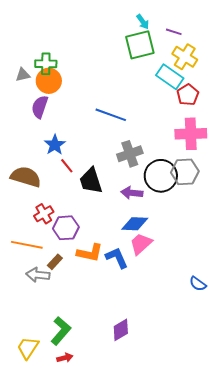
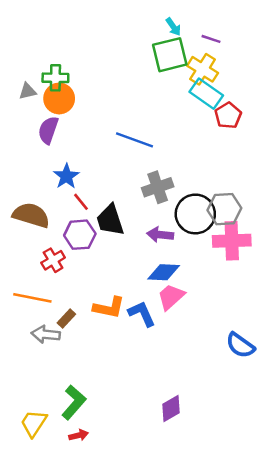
yellow cross: (185, 57) -> (203, 69), moved
pink cross: (191, 134) -> (232, 241), moved
purple hexagon: (66, 228) -> (80, 235), moved
blue semicircle: (198, 284) -> (240, 345), size x1.4
purple diamond: (121, 330) -> (171, 409), moved

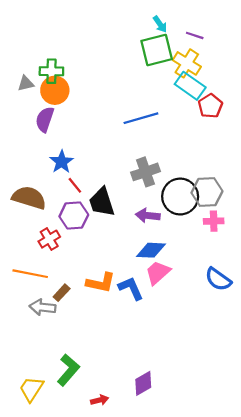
blue line: (134, 140) -> (141, 118), moved, turned -36
pink cross: (232, 241) -> (214, 221), size x0.6
blue semicircle: (240, 345) -> (218, 279), moved
purple diamond: (171, 409) -> (143, 383), moved
red arrow: (79, 435) -> (100, 400), moved

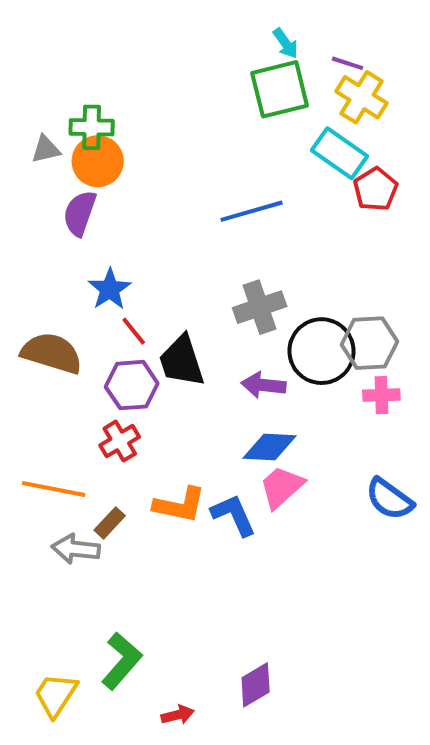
yellow cross: (187, 63) -> (361, 97), moved
red cross: (49, 239) -> (120, 441), moved

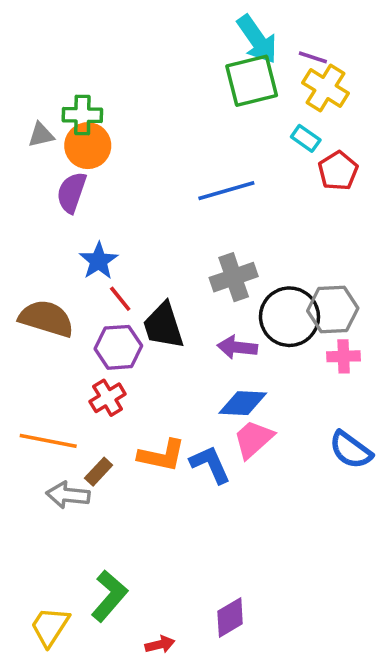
cyan arrow: (286, 43) -> (257, 39), size x1.8
cyan rectangle: (339, 153) -> (306, 138), size x0.6

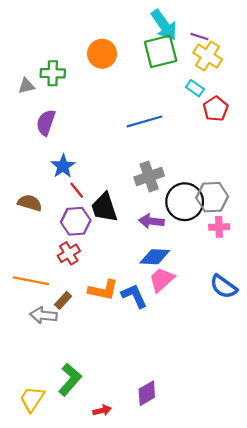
orange circle: (88, 146) -> (102, 54), moved
brown semicircle: (46, 319) -> (30, 203), size x0.7

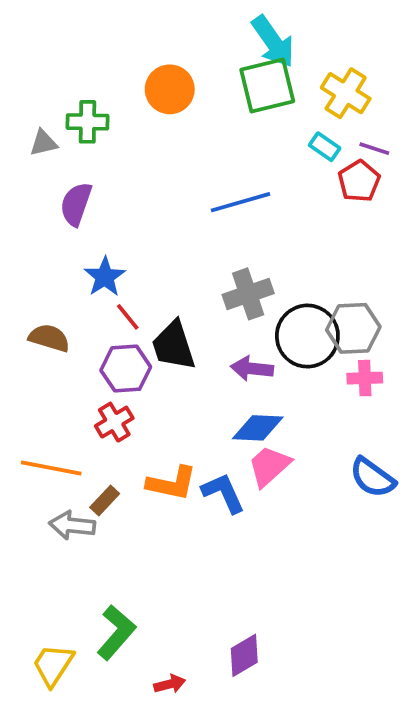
purple line: (200, 37) -> (374, 149), moved

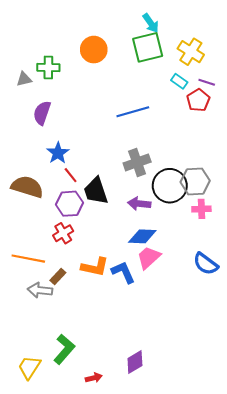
cyan arrow: (273, 42) -> (151, 23), size x0.7
brown semicircle: (49, 338) -> (27, 187), size x1.4

